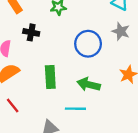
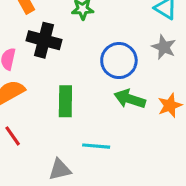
black cross: (31, 32) -> (44, 40), size x1.5
green arrow: (89, 84) -> (130, 99), moved

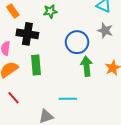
green arrow: (130, 99) -> (87, 66), turned 72
green rectangle: (65, 101) -> (36, 65), moved

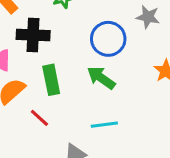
green arrow: (87, 66) -> (101, 78), moved, turned -42
red line: (13, 98) -> (39, 118), moved

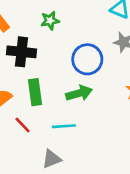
green arrow: (101, 78) -> (79, 93), turned 125
cyan line: (104, 125) -> (64, 126), moved

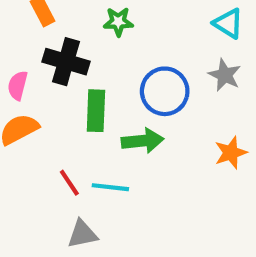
green rectangle: (35, 92) -> (96, 111), moved
red line: (23, 125) -> (69, 183), moved

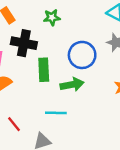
red line: (69, 183) -> (14, 124), moved

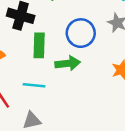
cyan line: (56, 113) -> (34, 85), moved

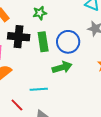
green rectangle: (39, 45) -> (43, 42), moved

